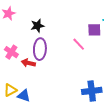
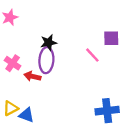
black star: (37, 26) -> (49, 42), moved

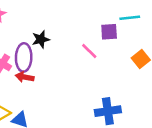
purple ellipse: (46, 60) -> (24, 57), moved

